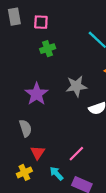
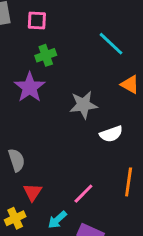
purple star: (37, 94) -> (30, 87), moved
cyan arrow: (56, 174) -> (57, 220), turned -88

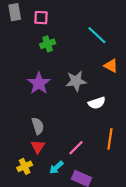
purple star: (30, 87) -> (39, 83), moved
gray semicircle: (17, 160) -> (38, 126), moved

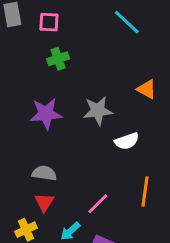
cyan line: (97, 35) -> (127, 22), moved
purple star: (39, 83) -> (46, 114), turned 30
gray semicircle: (38, 126) -> (44, 173), turned -63

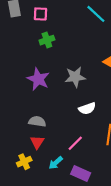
purple star: (46, 114) -> (38, 79), turned 30
white semicircle: (127, 141) -> (87, 108), moved

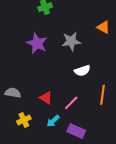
gray semicircle: (37, 121) -> (13, 93), moved
red triangle: (37, 142) -> (46, 98), moved, turned -32

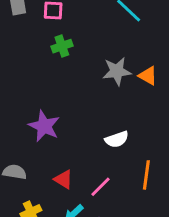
gray star: (71, 41) -> (117, 71), moved
purple star: (37, 43) -> (44, 126), moved

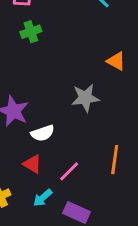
gray star: (117, 71) -> (85, 98), moved
white semicircle: (117, 139) -> (43, 133), moved

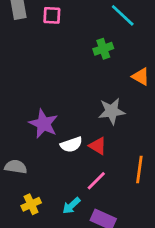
green cross: (31, 32) -> (103, 49), moved
red triangle: (32, 164) -> (98, 146), moved

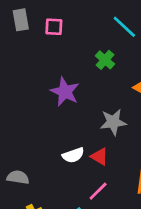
green cross: (103, 49) -> (105, 60), turned -30
purple star: (44, 124) -> (65, 92), moved

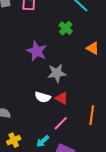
gray star: (113, 122) -> (57, 73), moved
white semicircle: (73, 155) -> (43, 97), turned 35

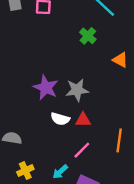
purple star: (37, 51) -> (46, 88), moved
red triangle: (62, 98) -> (83, 120), turned -32

